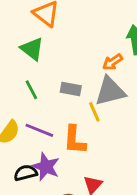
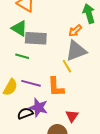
gray rectangle: (71, 89) -> (36, 38), moved, size x1.5
green line: (31, 90) -> (22, 56), turned -40

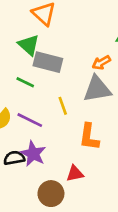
yellow line: (67, 66) -> (63, 106), moved
orange L-shape: (56, 87) -> (89, 137), moved
red triangle: (72, 116) -> (75, 174), turned 32

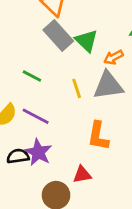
green triangle: (29, 45) -> (86, 41), moved
gray rectangle: (48, 62) -> (58, 35), moved, turned 32
yellow line: (63, 106) -> (77, 88), moved

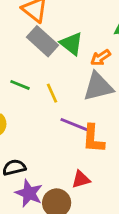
yellow line: (77, 88) -> (52, 93), moved
purple line: (36, 116) -> (74, 125), moved
purple star: (38, 152) -> (29, 193), moved

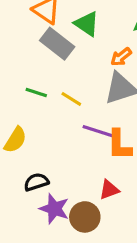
green triangle: (71, 44) -> (87, 24), moved
yellow line: (52, 93) -> (71, 99), turned -30

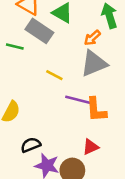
green line: (36, 93) -> (15, 47), moved

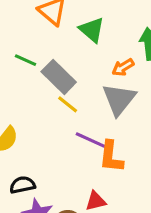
gray rectangle: (39, 31) -> (59, 77), moved
gray triangle: (94, 63) -> (119, 99), turned -40

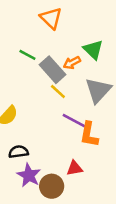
green triangle: (92, 30) -> (93, 50), moved
orange arrow: (123, 67) -> (72, 63), moved

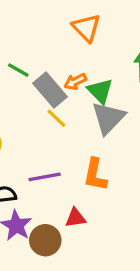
orange triangle: (51, 18) -> (86, 28), moved
green triangle: (93, 50) -> (100, 91), moved
purple line: (74, 121) -> (45, 177), moved, turned -40

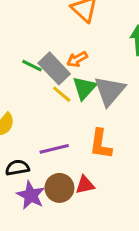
green line: (18, 70) -> (32, 66), moved
green triangle: (100, 91) -> (84, 88), moved, turned 30
brown circle: (45, 240) -> (59, 188), moved

